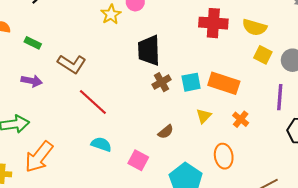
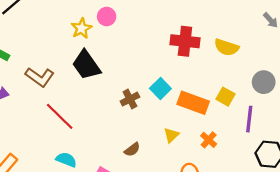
black trapezoid: (149, 50) -> (86, 65), moved, turned -36
yellow square: (263, 55) -> (226, 97), moved
cyan square: (191, 82) -> (160, 89), moved, turned -36

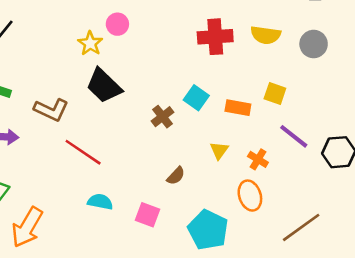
gray circle: (264, 82) -> (314, 44), moved
orange rectangle: (193, 103) -> (238, 108), size x0.7
purple line: (249, 119) -> (294, 136), moved, turned -48
orange cross: (209, 140) -> (258, 159), moved

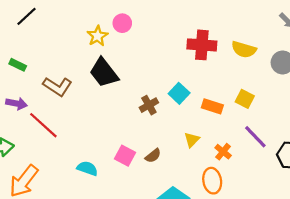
red line: (83, 152) -> (43, 125), moved
pink square: (147, 215) -> (125, 156), moved

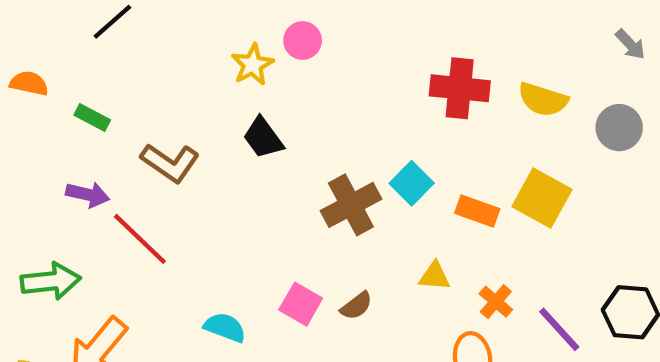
black trapezoid: (104, 73) -> (263, 138), size x0.7
yellow square: (245, 99) -> (542, 198), size x1.5
brown cross: (149, 105) -> (351, 205), size x1.5
purple line: (255, 137) -> (559, 329), moved
yellow triangle: (192, 140) -> (434, 276), turned 49

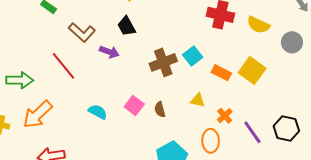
purple arrow: (88, 194) -> (109, 52), moved
brown semicircle: (356, 306) -> (160, 109), turned 105

